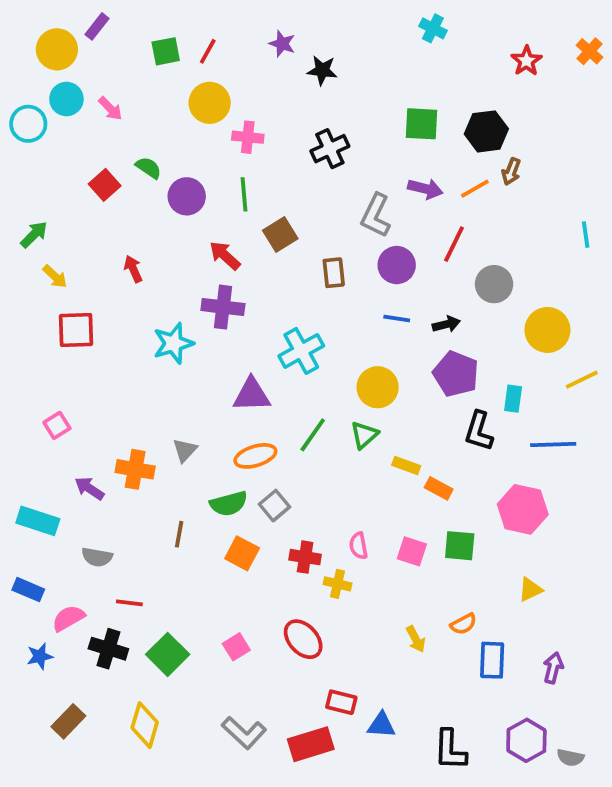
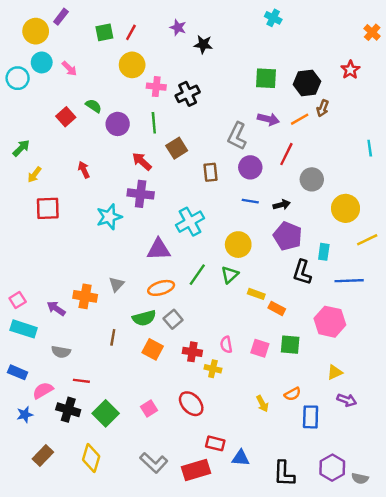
red star: (526, 61) -> (350, 70), moved
black cross: (330, 149) -> (188, 94), moved
yellow arrow: (55, 277) -> (34, 175), turned 84
pink square: (57, 425) -> (18, 300), moved
purple arrow: (553, 668) -> (347, 400), moved, turned 96

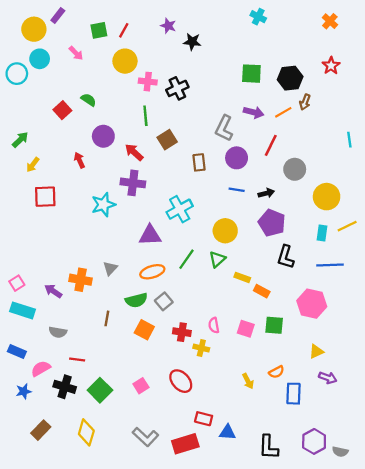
orange cross: (372, 32) -> (330, 21), moved
pink arrow: (69, 69) -> (76, 53), moved
purple circle: (118, 124) -> (103, 136), moved
cyan rectangle: (324, 252) -> (322, 233), moved

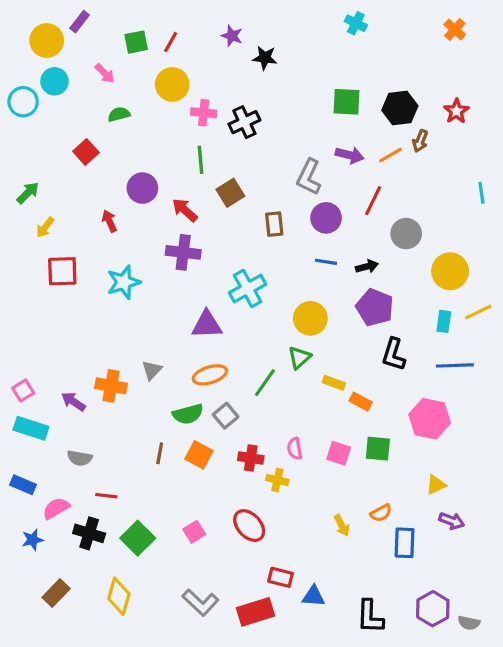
red star: (331, 66) -> (456, 111), moved
green semicircle: (89, 100) -> (119, 114), moved, turned -49
cyan star: (103, 205) -> (124, 282), moved
green line: (186, 259) -> (265, 383), moved
brown line: (107, 318) -> (160, 453), moved

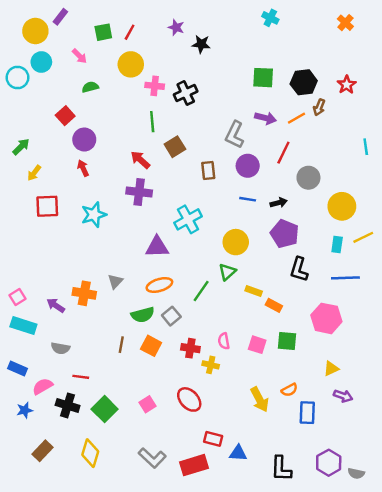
purple circle: (142, 188) -> (84, 140), moved
yellow arrow: (342, 526) -> (260, 399), size x1.5

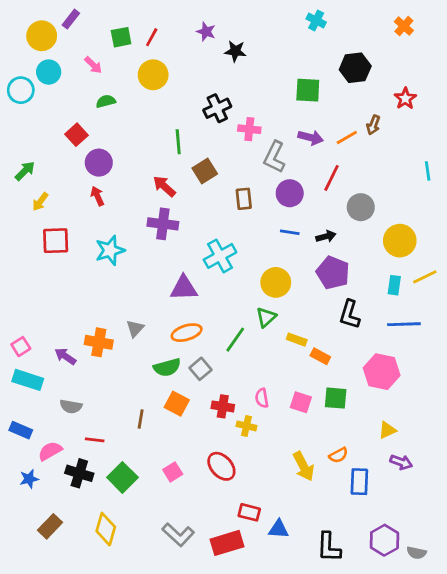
black hexagon: (304, 82) -> (355, 68), moved
pink cross: (155, 86) -> (249, 129), moved
brown line: (121, 345) -> (141, 419), moved

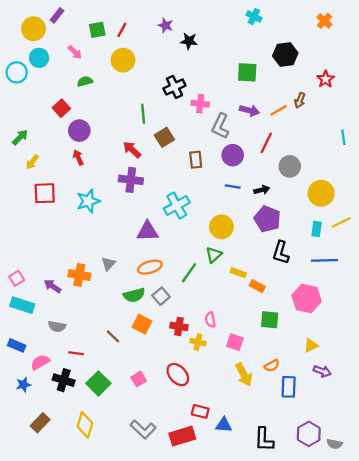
pink square: (301, 402) -> (235, 342), moved
brown line: (141, 419) -> (113, 336), turned -56

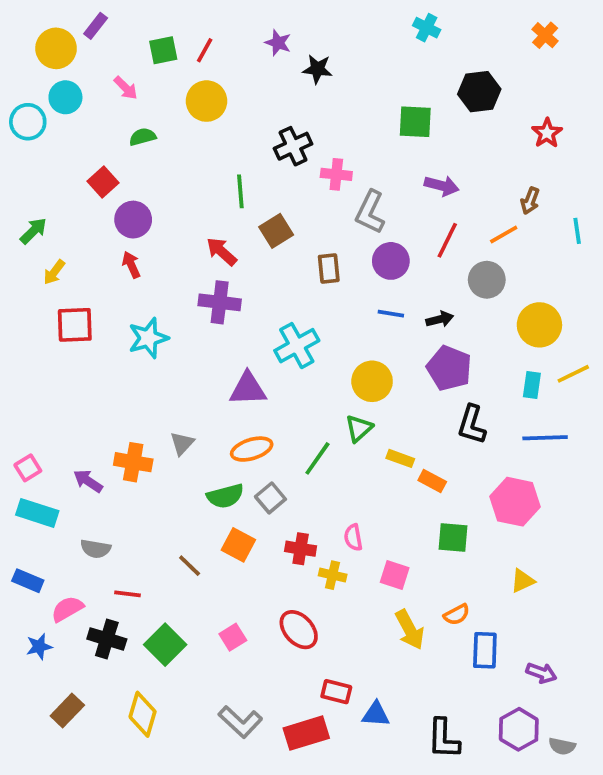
brown arrow: (300, 100) -> (530, 201), moved
purple arrow: (249, 110) -> (442, 186), moved
orange line: (279, 110) -> (504, 235), moved
purple arrow: (322, 371) -> (541, 673), moved

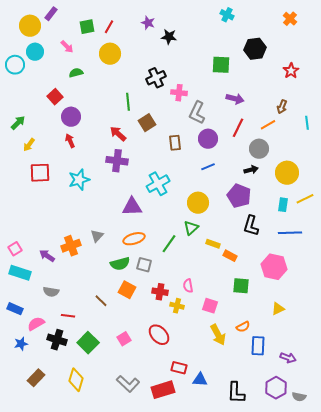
blue line: (391, 314) -> (208, 167), turned -32
black arrow: (440, 319) -> (251, 170), moved
orange cross: (133, 462) -> (71, 246), turned -30
gray square: (270, 498) -> (144, 265), turned -35

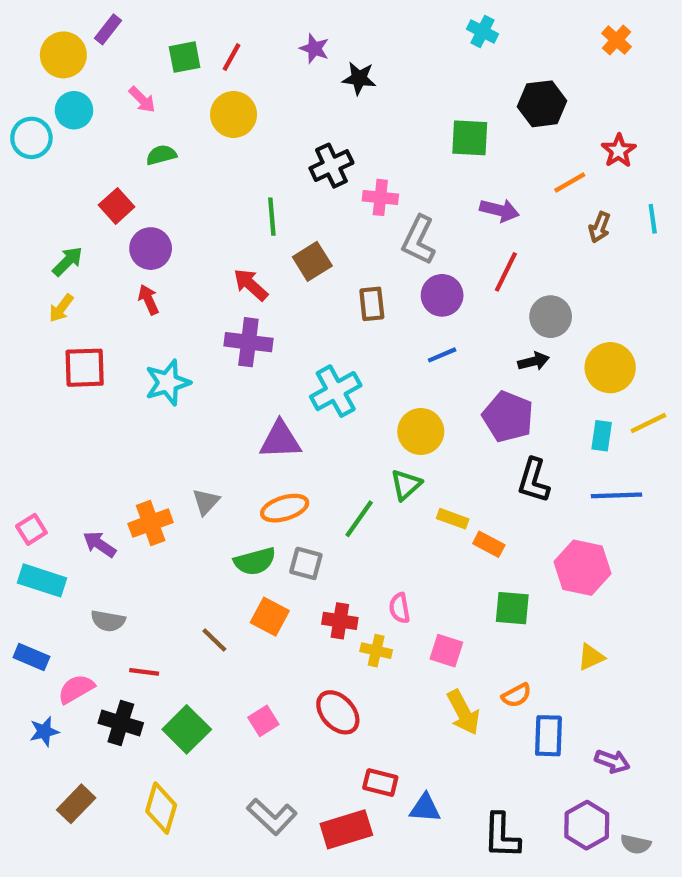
green arrow: (18, 123) -> (68, 261), moved
cyan line: (307, 123) -> (653, 219), moved
orange line: (268, 125) -> (570, 183), moved

